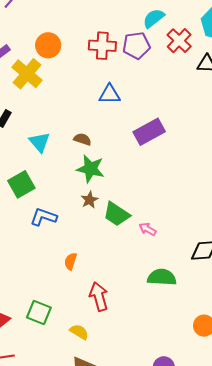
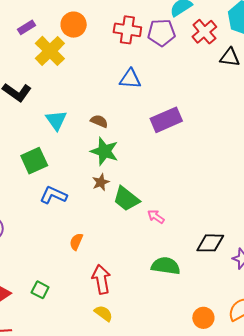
green square: (39, 313) -> (40, 290), size x0.7
yellow semicircle: (79, 332) -> (104, 313), moved

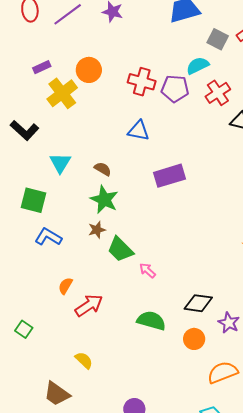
green square: (34, 161) -> (33, 200), turned 32
red arrow: (101, 279) -> (89, 305), moved, turned 60
orange circle: (203, 318) -> (194, 339), moved

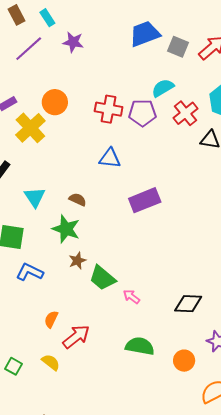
gray square: (218, 39) -> (178, 47), moved
green star: (104, 200) -> (66, 229), moved
black diamond: (198, 303) -> (188, 304), moved
yellow semicircle: (84, 360) -> (51, 362), moved

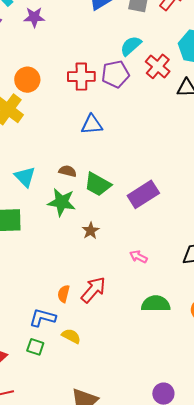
purple rectangle: (145, 200) -> (143, 194), moved
brown star: (77, 261) -> (91, 231), moved
blue L-shape: (30, 272) -> (43, 318), moved
green trapezoid: (102, 278) -> (98, 184), moved
red arrow: (76, 337) -> (93, 290), moved

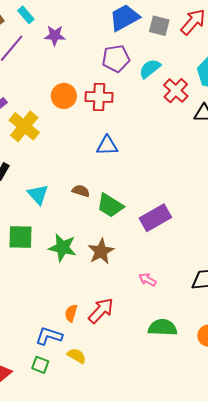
purple pentagon: (115, 74) -> (116, 58), moved
orange circle: (27, 80) -> (64, 96), moved
green star: (62, 202) -> (63, 248), moved
brown star: (91, 231) -> (101, 251), size x1.5

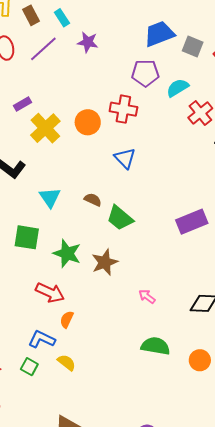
orange circle: (64, 96) -> (88, 122), moved
blue triangle: (107, 145) -> (125, 158), turned 40
purple rectangle: (155, 218) -> (192, 222), moved
red arrow: (101, 311) -> (50, 293), moved, turned 64

